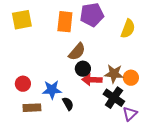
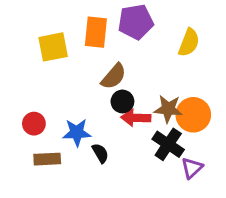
yellow square: (22, 20) -> (53, 47), moved
orange circle: (131, 78) -> (193, 115), size x1.5

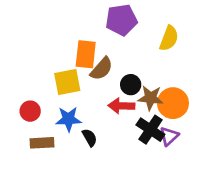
orange rectangle: (96, 32) -> (86, 54), moved
yellow square: (53, 47) -> (67, 82), moved
black circle: (122, 102) -> (131, 85), moved
purple triangle: (192, 168) -> (169, 136), moved

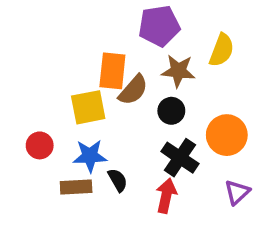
brown star: (150, 98) -> (178, 71), moved
red arrow: (121, 106) -> (166, 196), moved, turned 100
black cross: (150, 130) -> (180, 158), moved
purple triangle: (169, 136) -> (237, 192), moved
brown rectangle: (42, 143) -> (76, 187), moved

